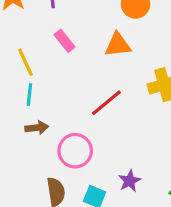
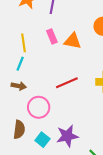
orange triangle: (118, 45) -> (73, 41), moved
purple star: (130, 181) -> (67, 136), size x1.5

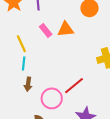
red line: (67, 83) -> (74, 86), moved
brown arrow: (19, 86) -> (28, 84), turned 104

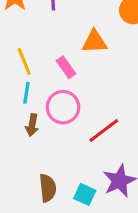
pink rectangle: (46, 31) -> (66, 67), moved
pink circle: (52, 98) -> (63, 107), moved

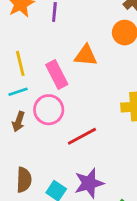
pink rectangle: (66, 67) -> (57, 74), size x1.4
cyan line: (26, 93) -> (18, 92), turned 54

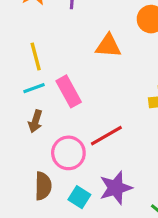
pink rectangle: (57, 74) -> (69, 91), moved
pink circle: (49, 110) -> (68, 153), moved

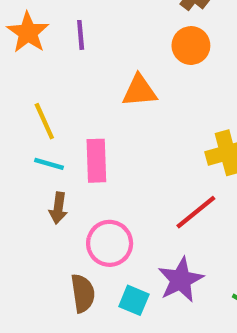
cyan line: (34, 88) -> (49, 164), turned 45
pink rectangle: (69, 91) -> (96, 161), turned 36
red line: (106, 136) -> (196, 212), moved

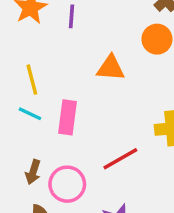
brown arrow: (58, 208) -> (33, 172), moved
red line: (196, 212) -> (120, 159), moved

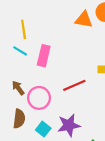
orange triangle: (111, 68) -> (84, 20), moved
brown arrow: (33, 172) -> (18, 88), turned 120

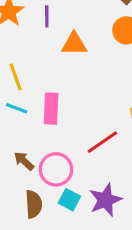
orange triangle: (84, 20) -> (74, 44), moved
cyan square: (43, 129) -> (69, 200), moved

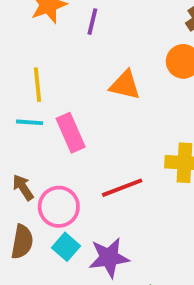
orange triangle: (74, 44) -> (125, 85), moved
cyan line: (17, 108) -> (30, 122), turned -30
pink rectangle: (51, 109) -> (71, 133), turned -40

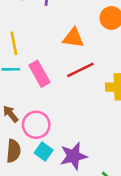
red line: (122, 188) -> (80, 70), moved

